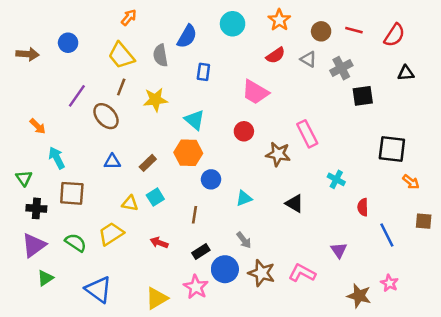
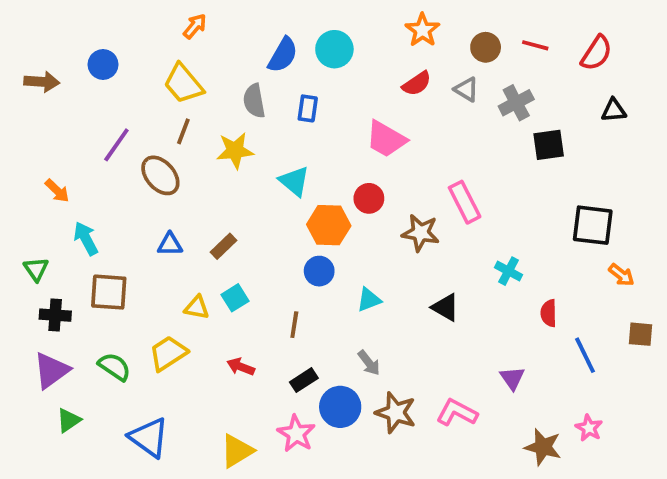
cyan circle: (233, 24) -> (334, 49), moved
gray semicircle: (160, 55) -> (254, 101), moved
orange hexagon: (188, 153) -> (329, 225), moved

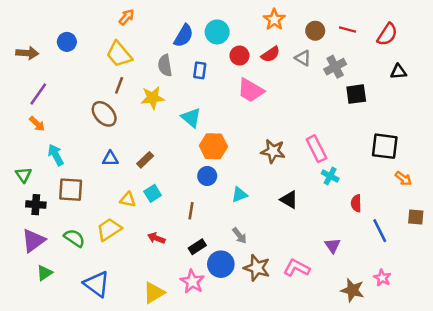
purple line: (116, 145) -> (38, 94), moved
red circle: (369, 198) -> (239, 56), moved
pink rectangle: (465, 202) -> (316, 149), moved

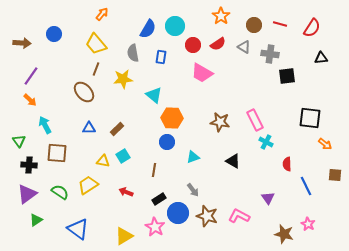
gray cross: (335, 67) -> (270, 54), turned 36

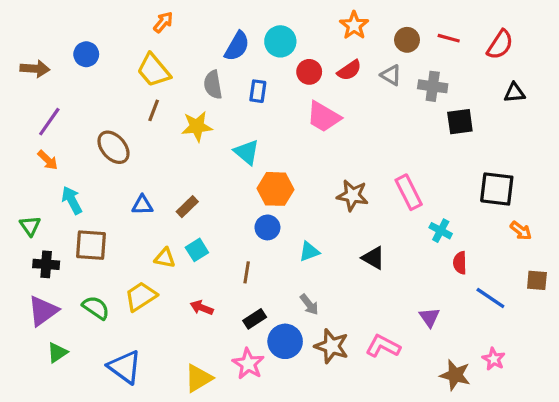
brown ellipse: (84, 92) -> (113, 147), moved
cyan cross: (266, 142) -> (441, 231), moved
blue line: (306, 186) -> (490, 298), turned -30

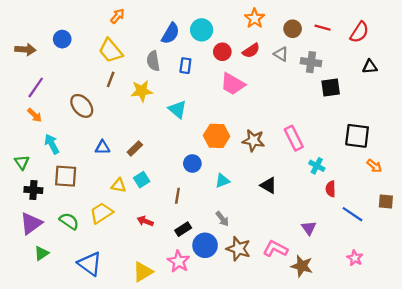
orange hexagon: (275, 189) -> (217, 136), moved
brown star: (455, 375) -> (302, 266), moved

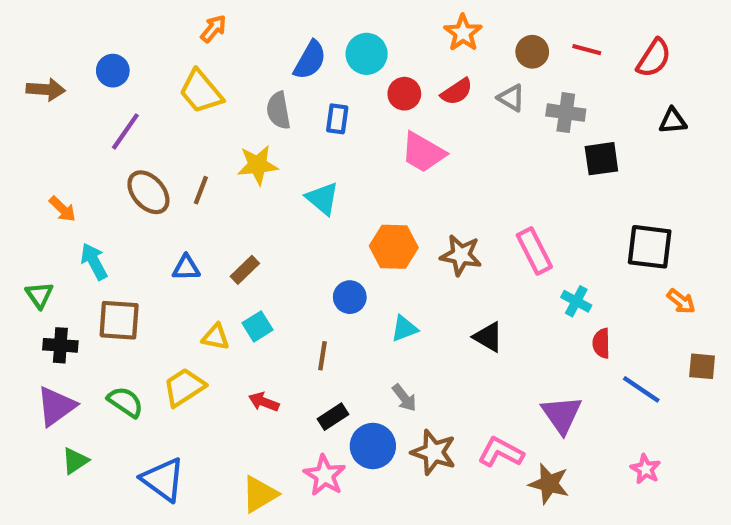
brown line: (111, 79) -> (201, 190), moved
purple line: (36, 87) -> (125, 131), moved
purple triangle: (309, 228) -> (562, 415), size x1.5

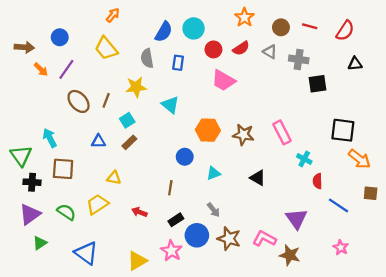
orange arrow: (62, 209) -> (41, 69), moved
green triangle: (39, 295) -> (21, 156), size x1.5
orange arrow: (681, 301) -> (359, 159), size x1.5
cyan square: (257, 326) -> (127, 120), moved

